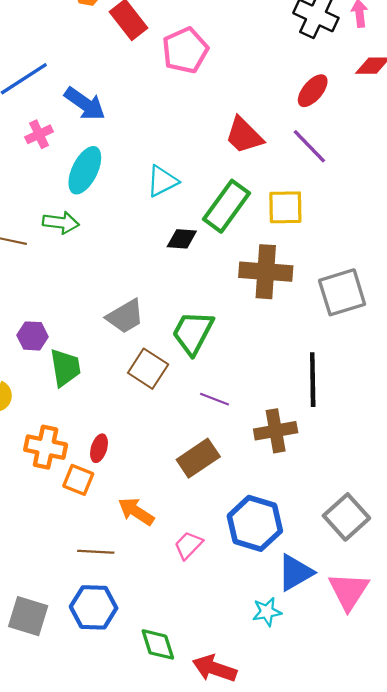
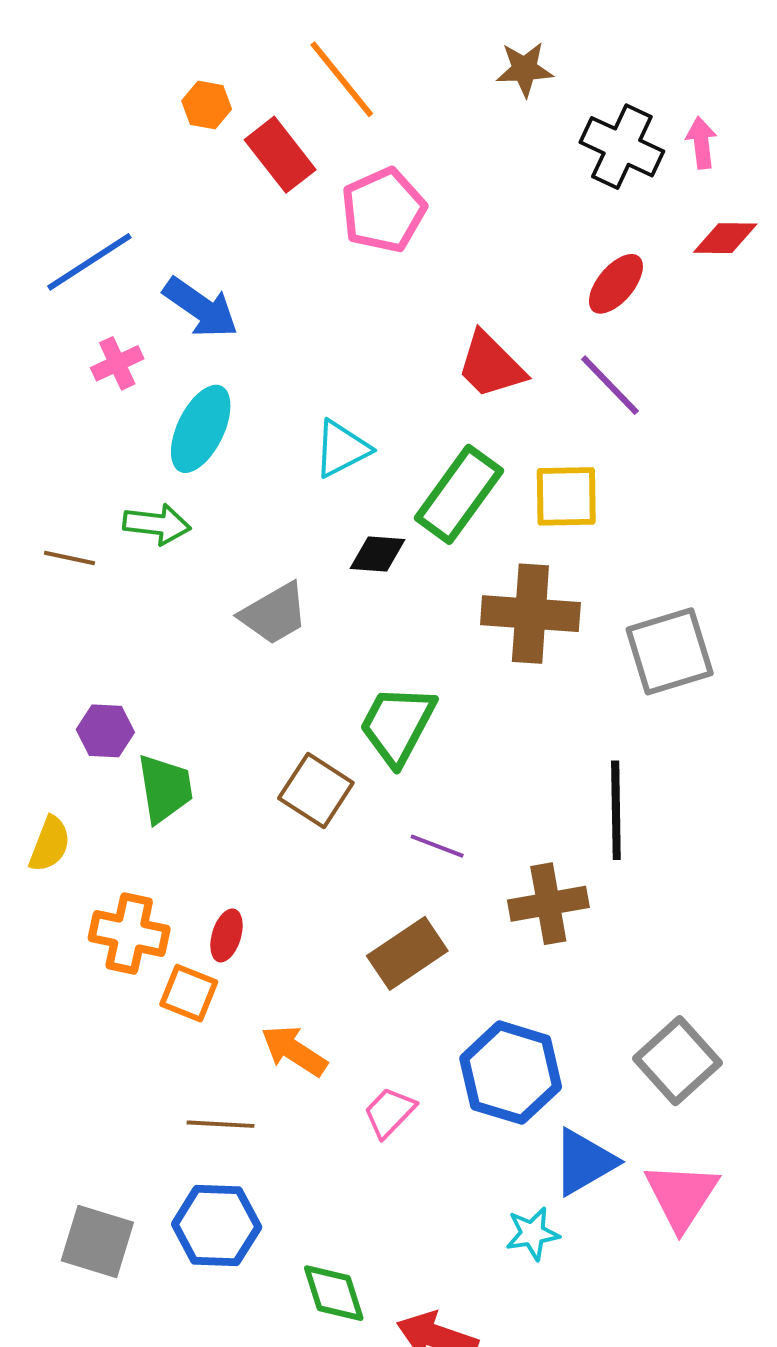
gray trapezoid: (125, 316) -> (274, 614), moved

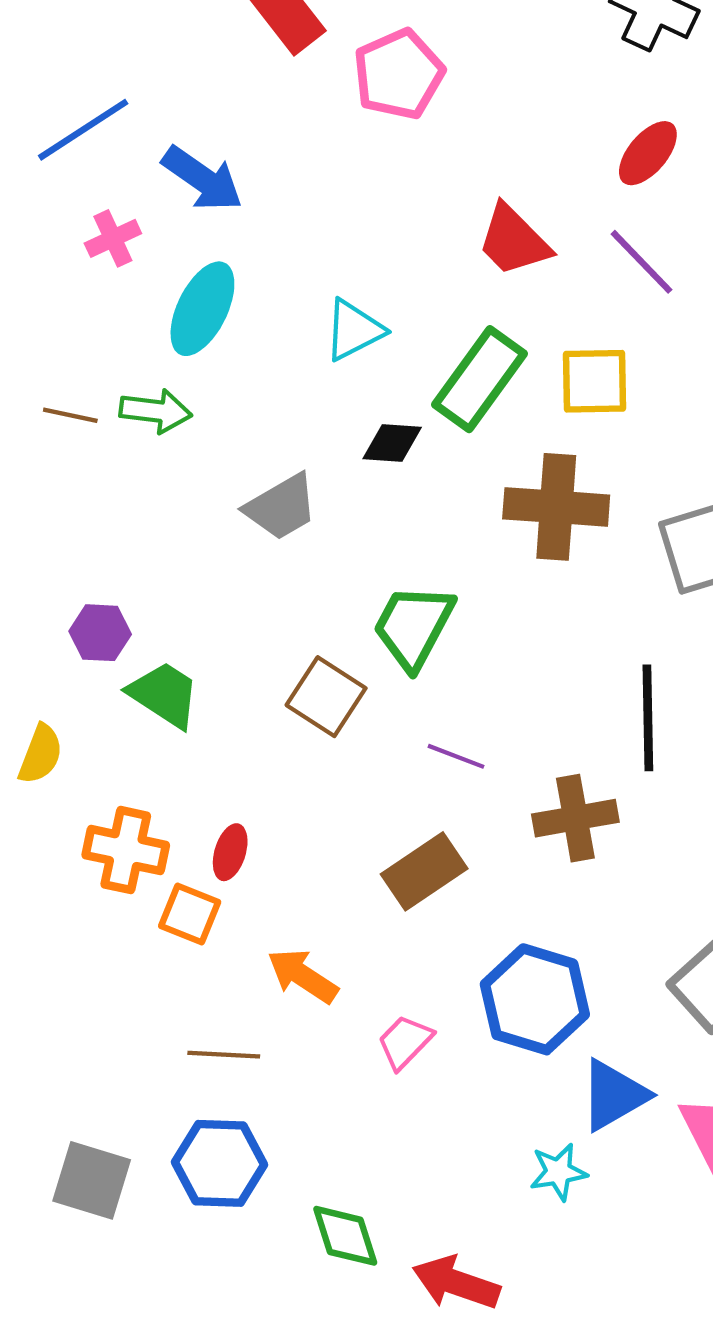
brown line: (70, 558) -> (70, 415), moved
green trapezoid: (165, 788) -> (164, 695), turned -48

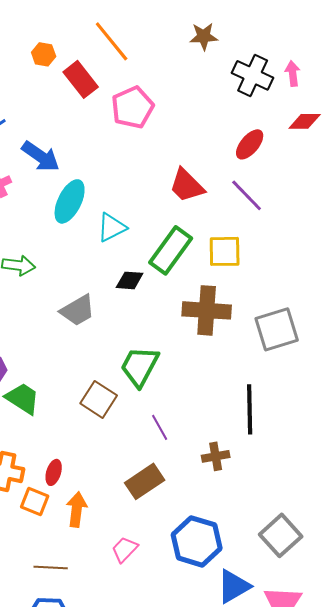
cyan ellipse: (202, 309) -> (70, 201), moved
purple line: (456, 756) -> (160, 427), turned 40
brown cross: (575, 818) -> (216, 456), size x0.7
orange arrow: (303, 976) -> (77, 509), moved, turned 64
pink trapezoid: (405, 1042) -> (125, 549), moved

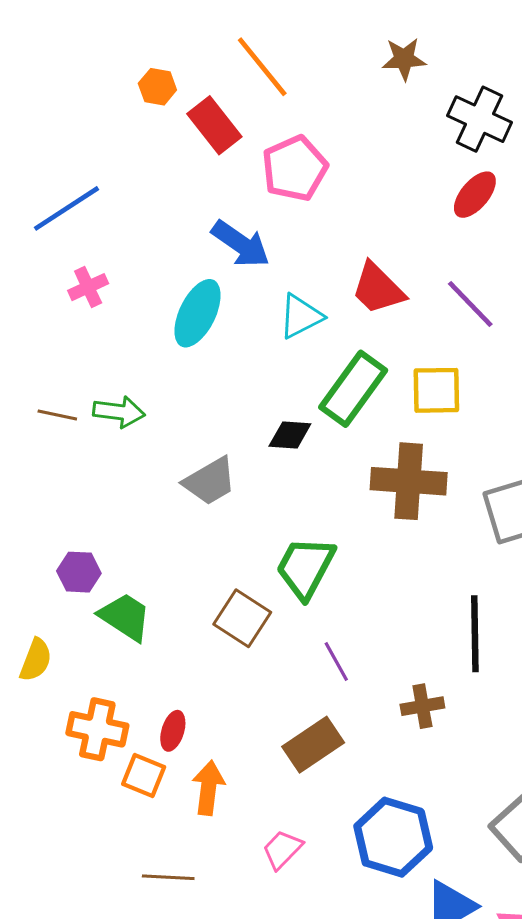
red ellipse: (250, 144) -> (475, 195), moved
blue arrow: (41, 156) -> (241, 244), moved
cyan triangle: (112, 227) -> (301, 316), moved

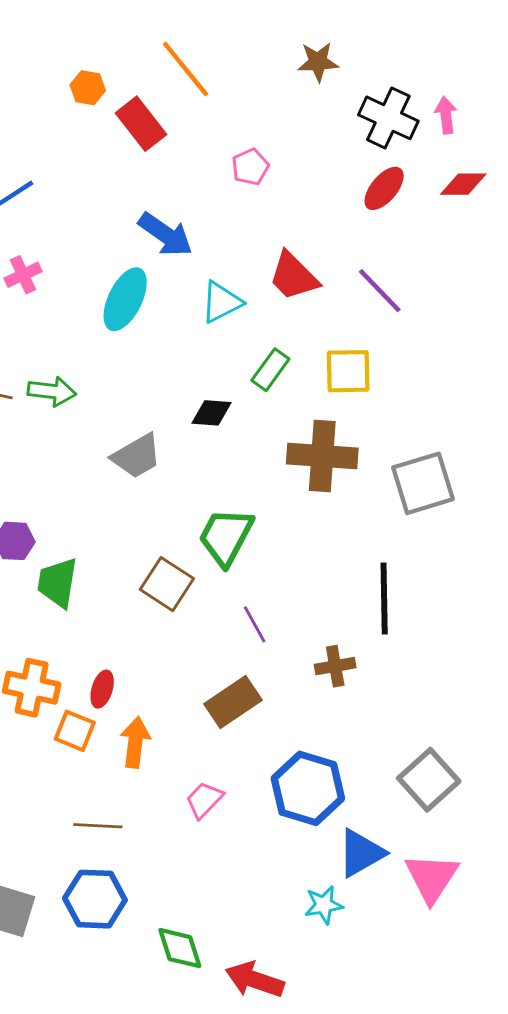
pink pentagon: (295, 168) -> (250, 167), moved, size x0.6
green rectangle: (353, 389) -> (270, 370), size x0.6
green trapezoid: (125, 617) -> (58, 583), turned -114

